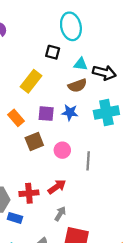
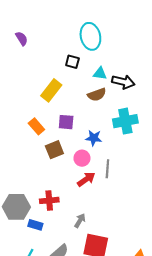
blue star: (70, 112) -> (94, 138), moved
red arrow: (57, 187) -> (86, 179), moved

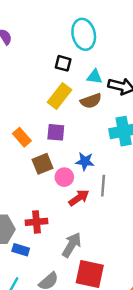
yellow rectangle: (51, 90) -> (59, 96), moved
blue star: (94, 138) -> (85, 161), moved
pink circle: (82, 158) -> (64, 177), moved
gray arrow: (80, 221) -> (72, 245), size x1.5

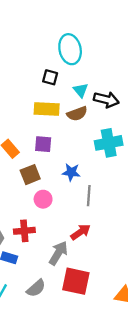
cyan triangle: (95, 77) -> (81, 90), turned 42
yellow rectangle: (59, 96) -> (47, 109), turned 55
pink circle: (64, 177) -> (43, 199), moved
red arrow: (79, 198) -> (81, 232), moved

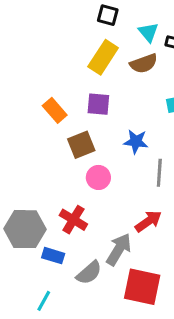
yellow rectangle: (47, 109) -> (103, 57), turned -60
red cross: (24, 231) -> (73, 220), turned 36
gray semicircle: (36, 288) -> (89, 273), moved

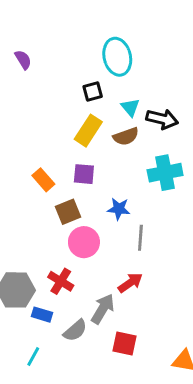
black square: (108, 15) -> (93, 91), turned -30
pink circle: (98, 177) -> (84, 242), size x1.4
red square: (142, 287) -> (124, 344), size x0.7

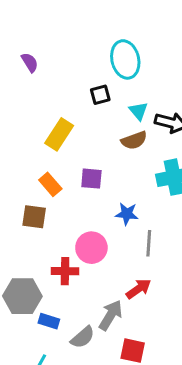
yellow rectangle: (88, 131) -> (59, 134), moved
brown square: (68, 212) -> (34, 217), moved, turned 30
red cross: (61, 281) -> (65, 271), moved, turned -30

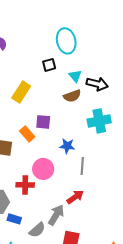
orange rectangle: (50, 184) -> (27, 134), moved

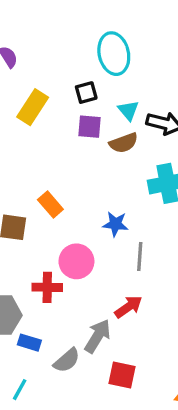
yellow rectangle: (21, 92) -> (33, 107), moved
purple square: (43, 122) -> (89, 127), moved

